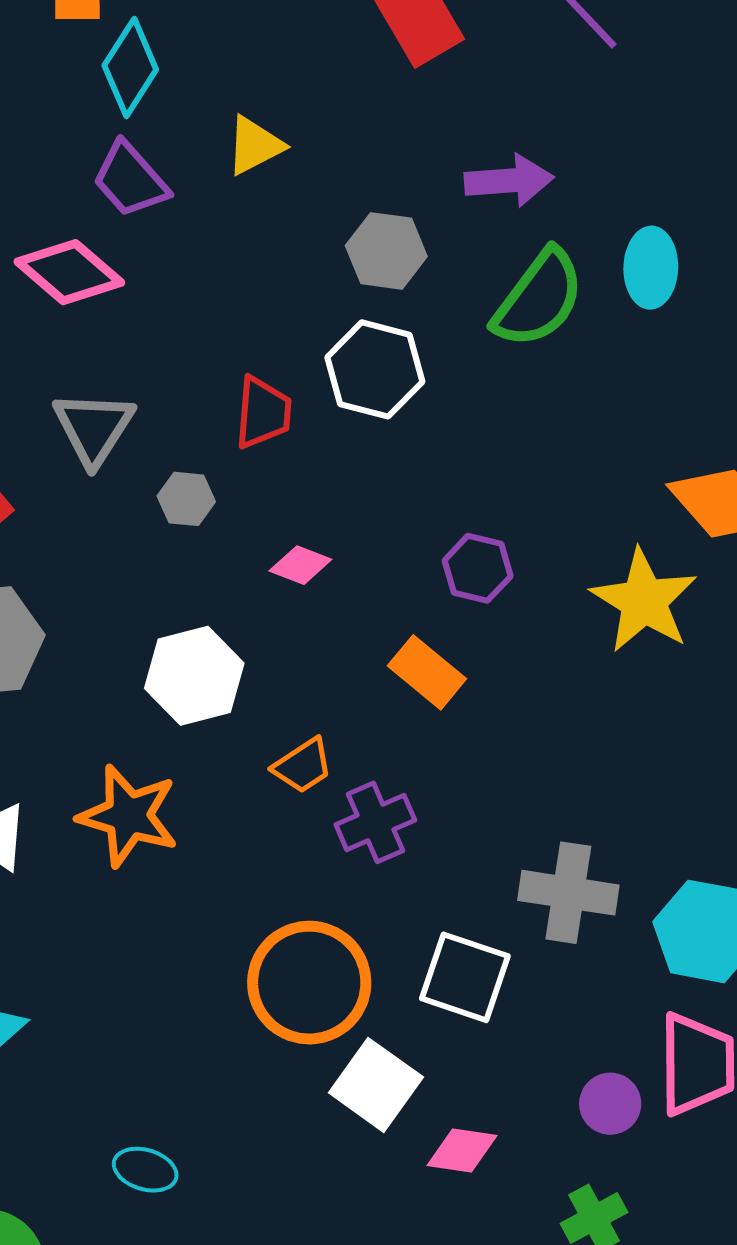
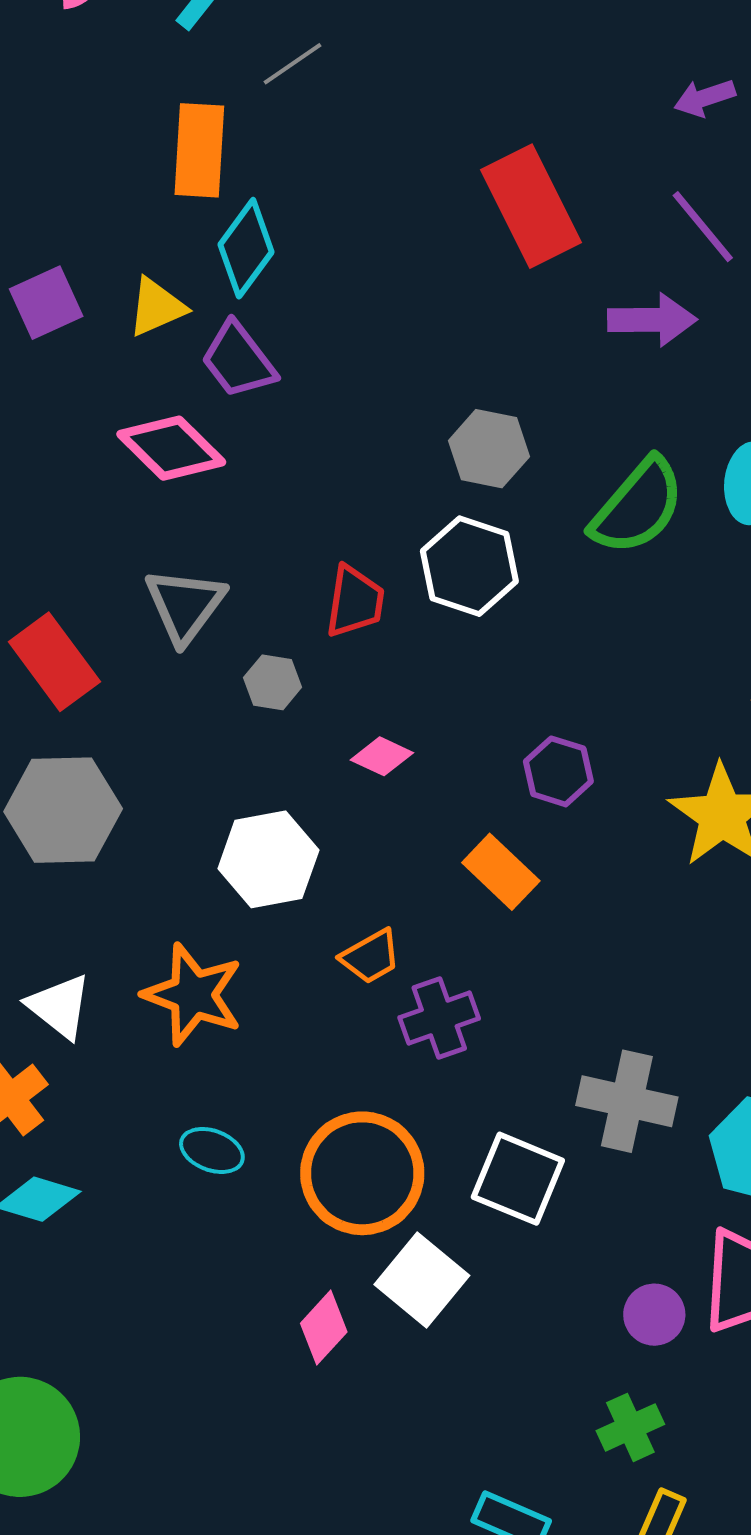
yellow triangle: (255, 145) -> (157, 307), moved
purple arrow: (509, 181) -> (652, 320), moved
pink diamond: (462, 1150) -> (324, 1328), moved, turned -60
cyan ellipse: (145, 1170) -> (212, 1150), moved

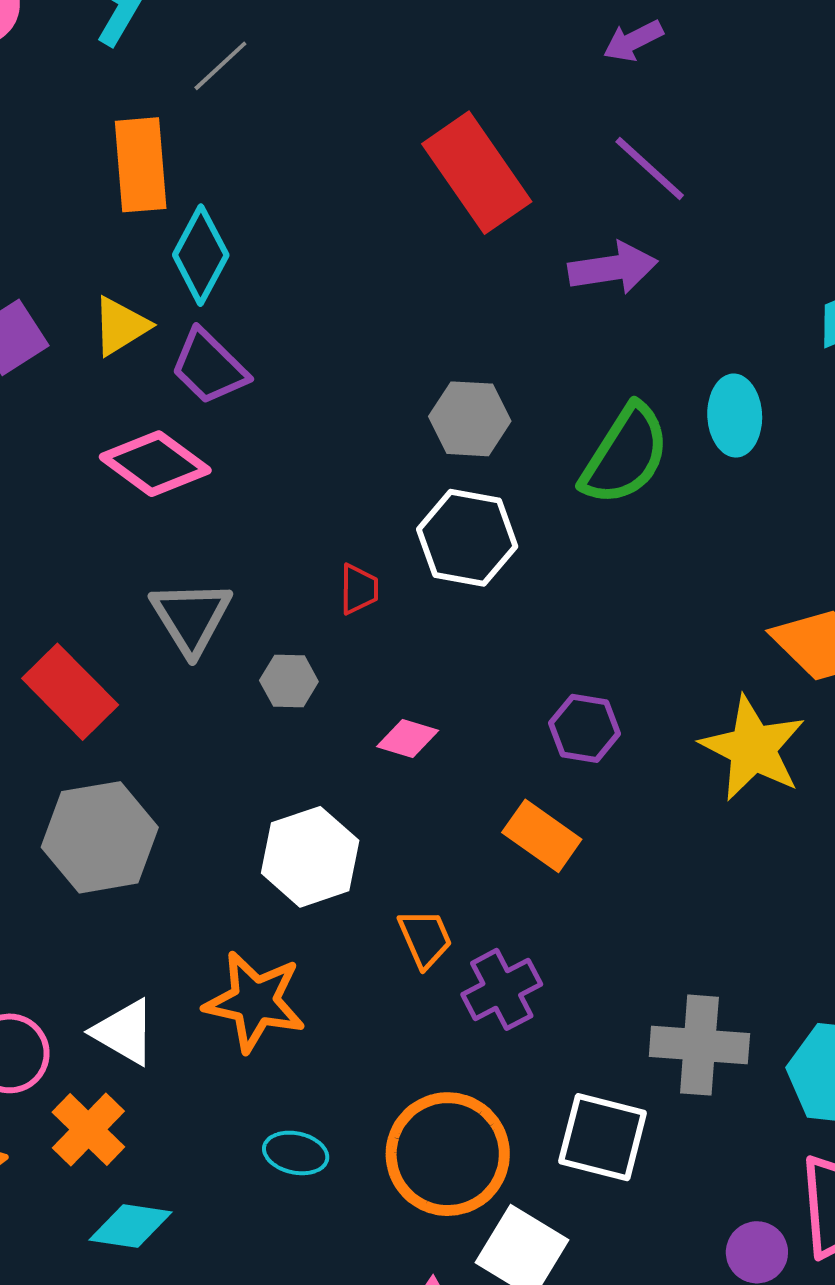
red trapezoid: (355, 601) -> (359, 589), size x0.7
orange trapezoid: (371, 957) -> (425, 938), turned -76

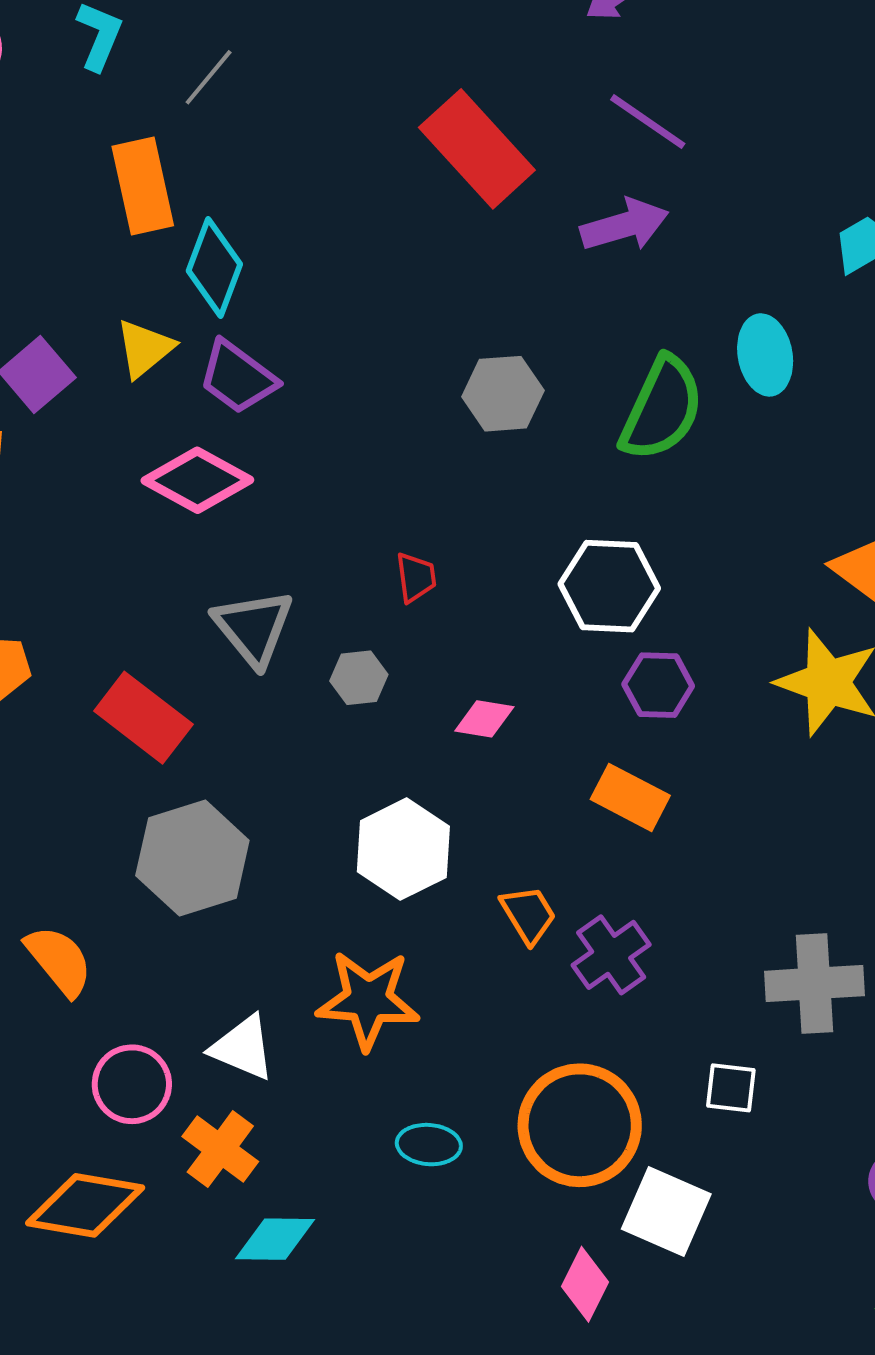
white hexagon: (467, 538) -> (609, 586), moved
white square: (603, 1137) -> (731, 1088), size x0.6

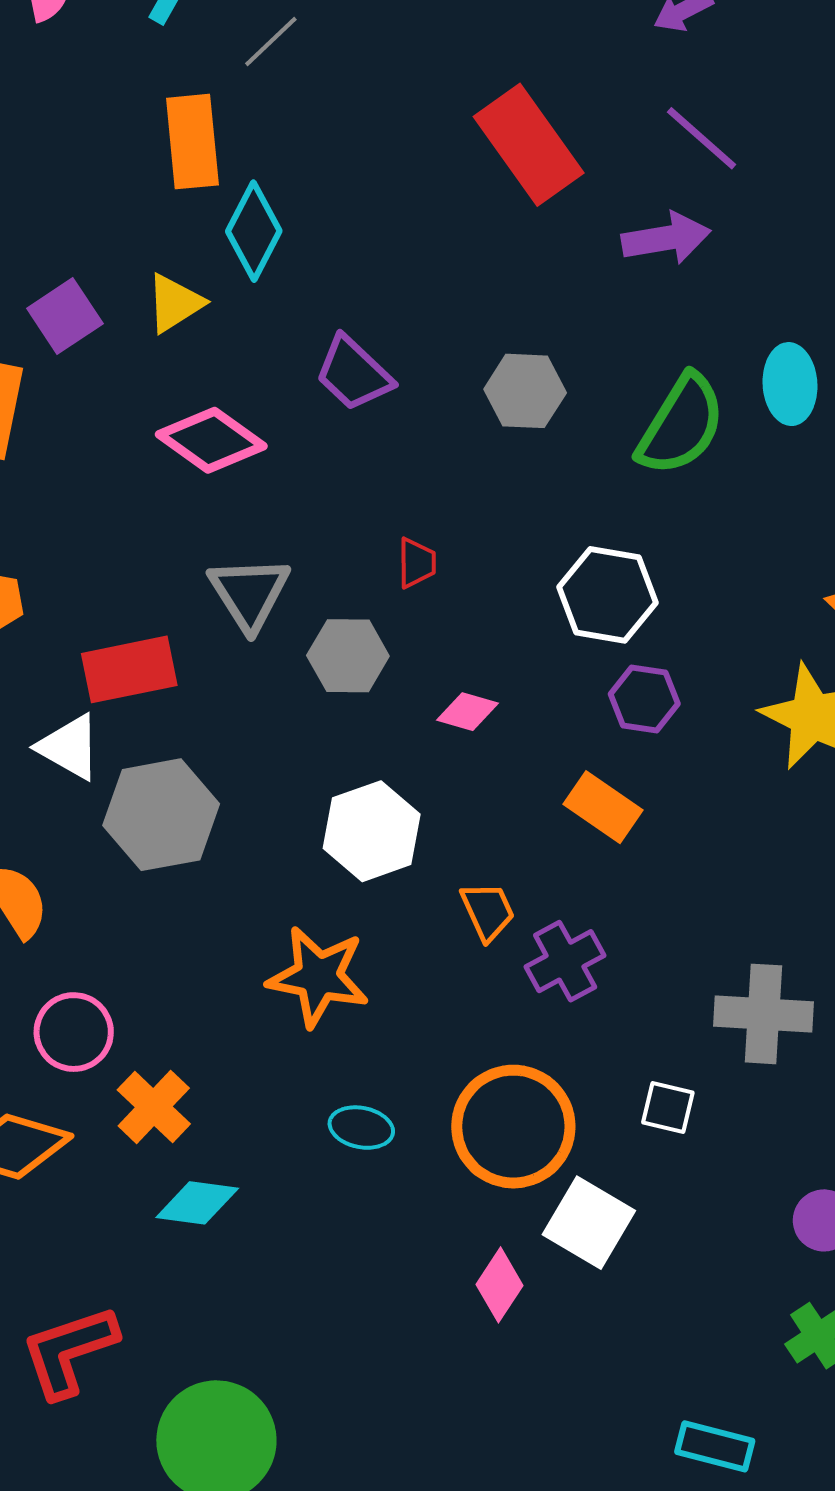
purple trapezoid: (238, 377) -> (354, 373), moved
gray hexagon: (359, 678) -> (348, 656), size x1.4
red rectangle: (143, 718) -> (129, 669), turned -56
white triangle: (243, 1048) -> (69, 747), moved

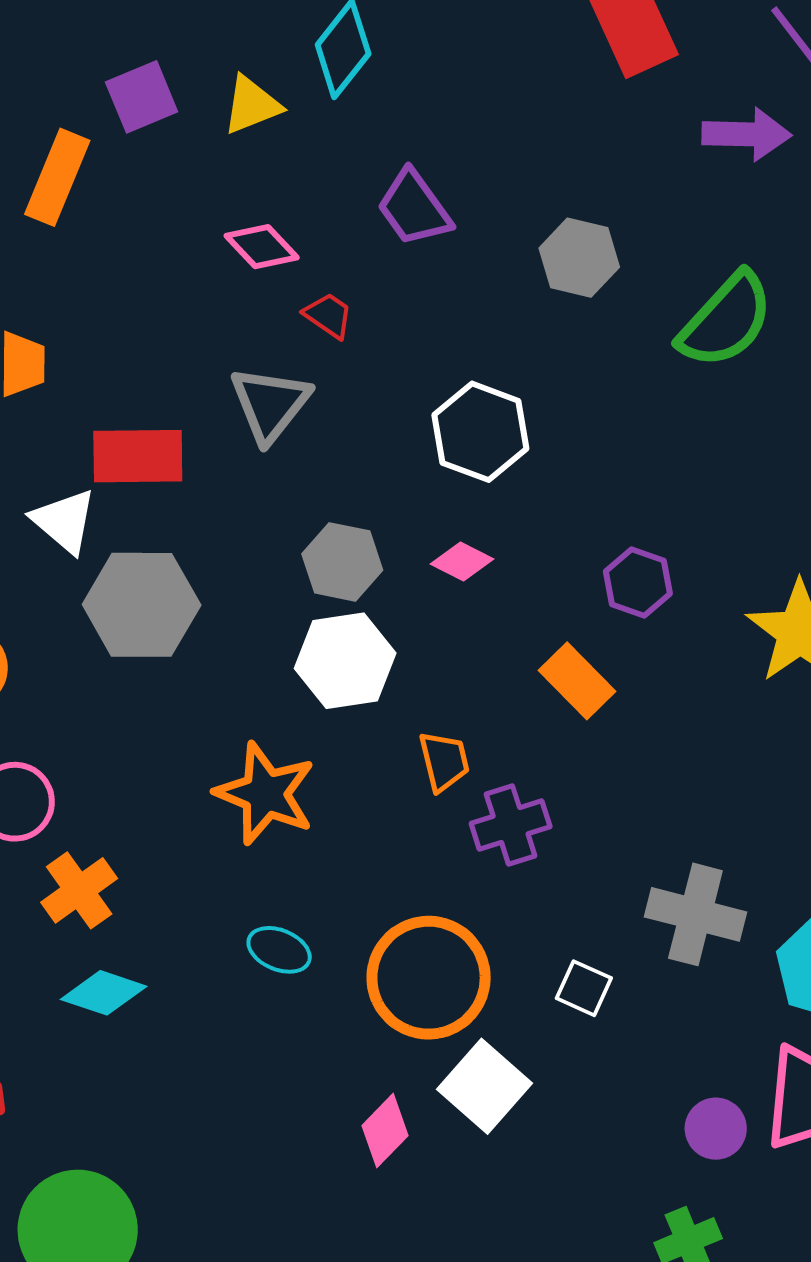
pink diamond: (211, 440) -> (262, 247), size x0.7
red trapezoid: (417, 563) -> (328, 315), moved, turned -66
white hexagon: (607, 595) -> (480, 432), moved
gray hexagon: (348, 656) -> (342, 562), moved

